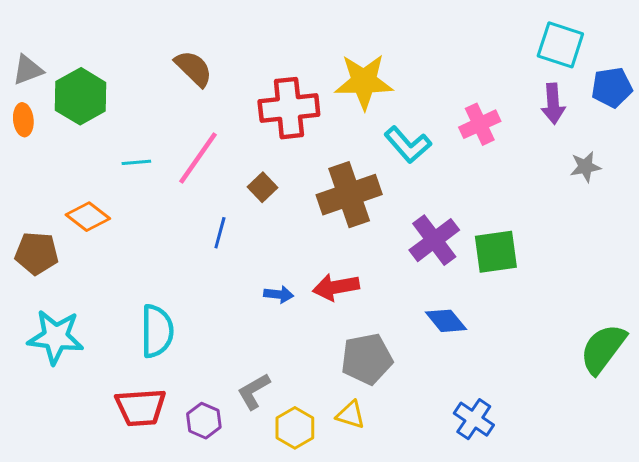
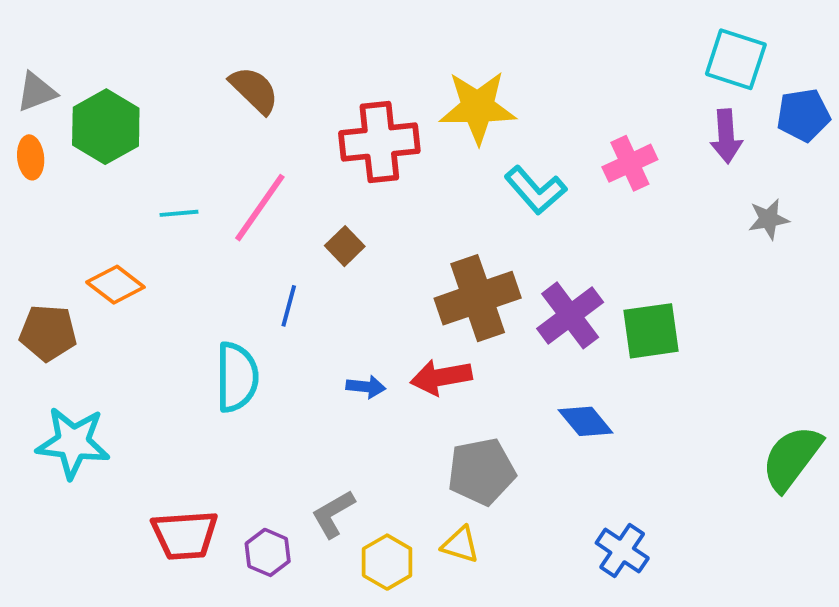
brown cross: (349, 195) -> (478, 298), moved
cyan semicircle: (157, 331) -> (237, 377), moved

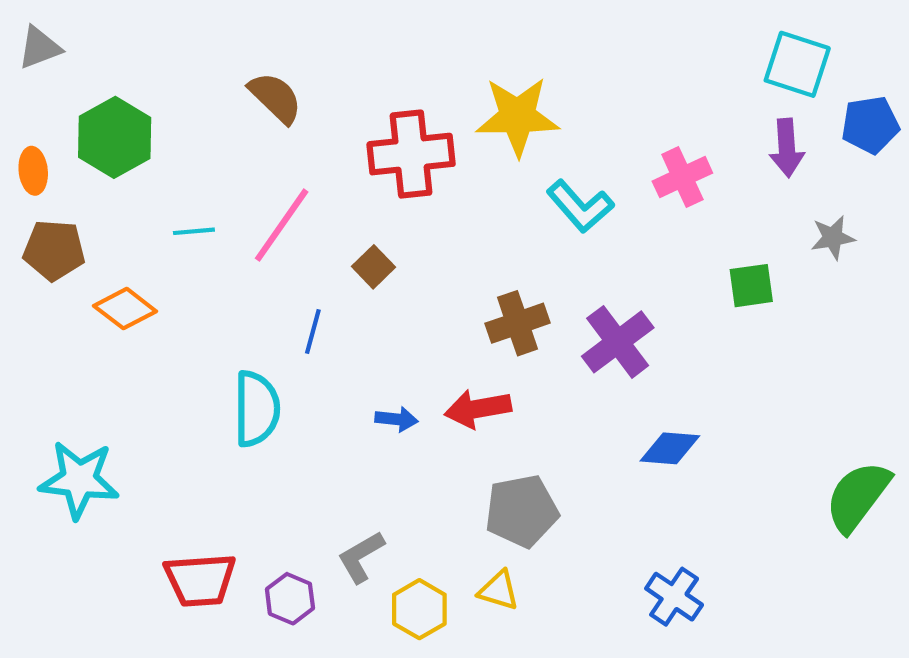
gray triangle: (36, 92) -> (39, 48), moved
brown cross: (478, 298) -> (518, 323), size x0.7
green square: (651, 331) -> (751, 286), moved, size x0.7
brown pentagon: (48, 333) -> (54, 250), moved
blue diamond: (586, 421) -> (670, 448), moved, turned -46

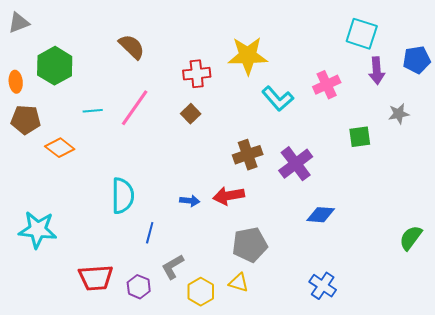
cyan square: (797, 64) -> (362, 34), moved
red cross: (411, 154) -> (197, 74), size x0.7
brown square: (373, 267) -> (191, 114), moved
blue line: (313, 332) -> (150, 233), moved
green semicircle: (858, 496) -> (411, 238), size x0.7

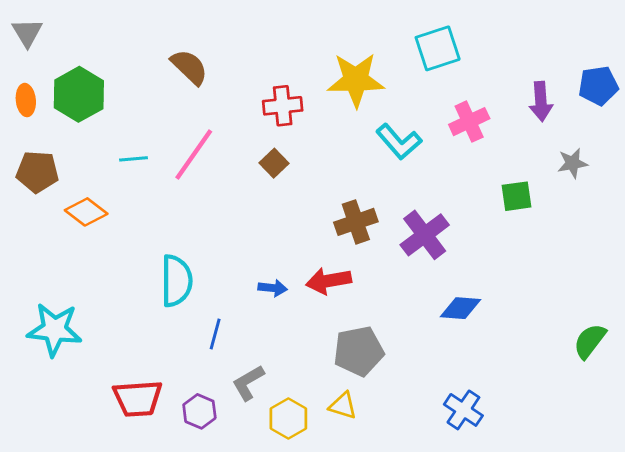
gray triangle: (19, 23) -> (27, 33), turned -40
cyan square: (362, 34) -> (438, 48), moved, turned -36
orange ellipse: (16, 82) -> (26, 100), moved

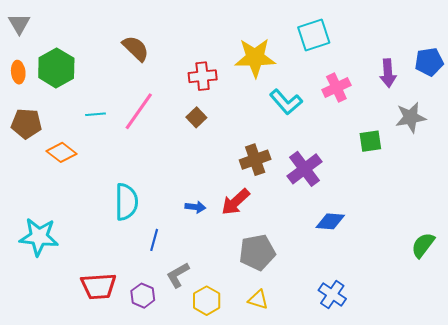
gray star: (572, 163) -> (411, 117), size x1.4
red arrow: (329, 281) -> (236, 202), turned -32
yellow triangle: (343, 406) -> (258, 300), moved

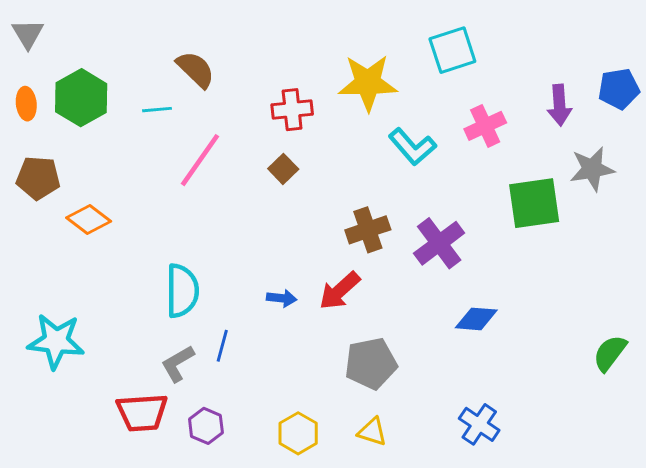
cyan line: (95, 114) -> (157, 110), moved
green square: (370, 141) -> (534, 203), size x1.6
gray L-shape: (178, 275) -> (178, 364), moved

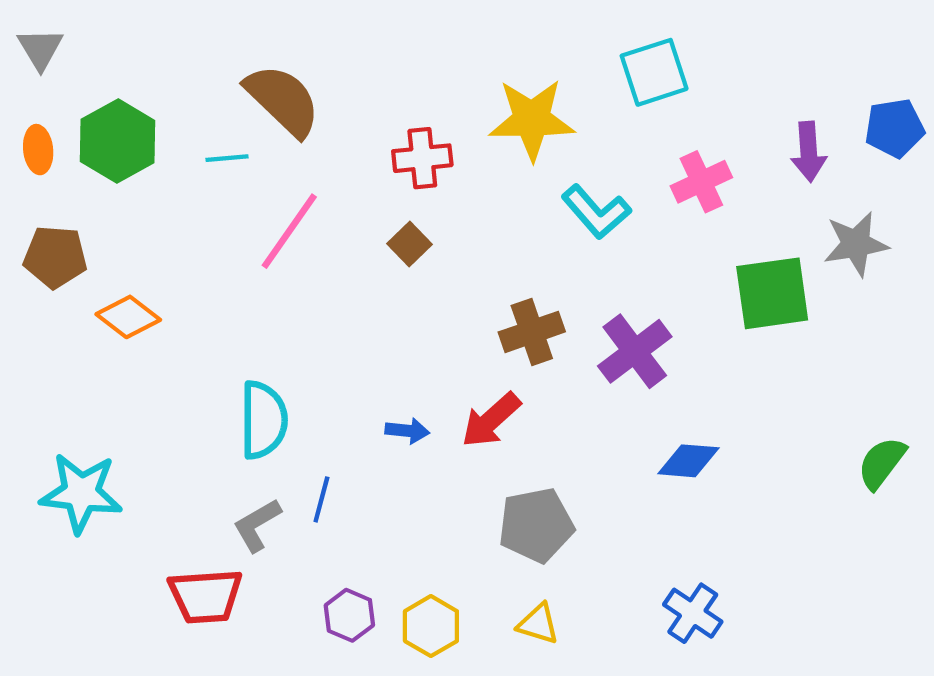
brown semicircle: (196, 69) -> (283, 100), size x1.4
green semicircle: (610, 353) -> (882, 463), moved
purple hexagon: (206, 426) -> (349, 615), moved

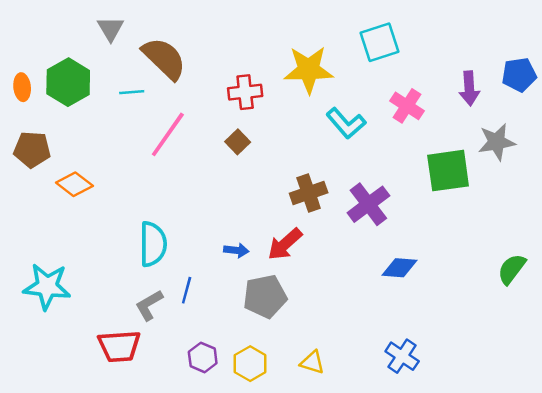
gray triangle: (40, 49) -> (111, 29), moved
pink cross: (701, 182) -> (407, 106), turned -32
gray pentagon: (536, 525) -> (265, 296), moved

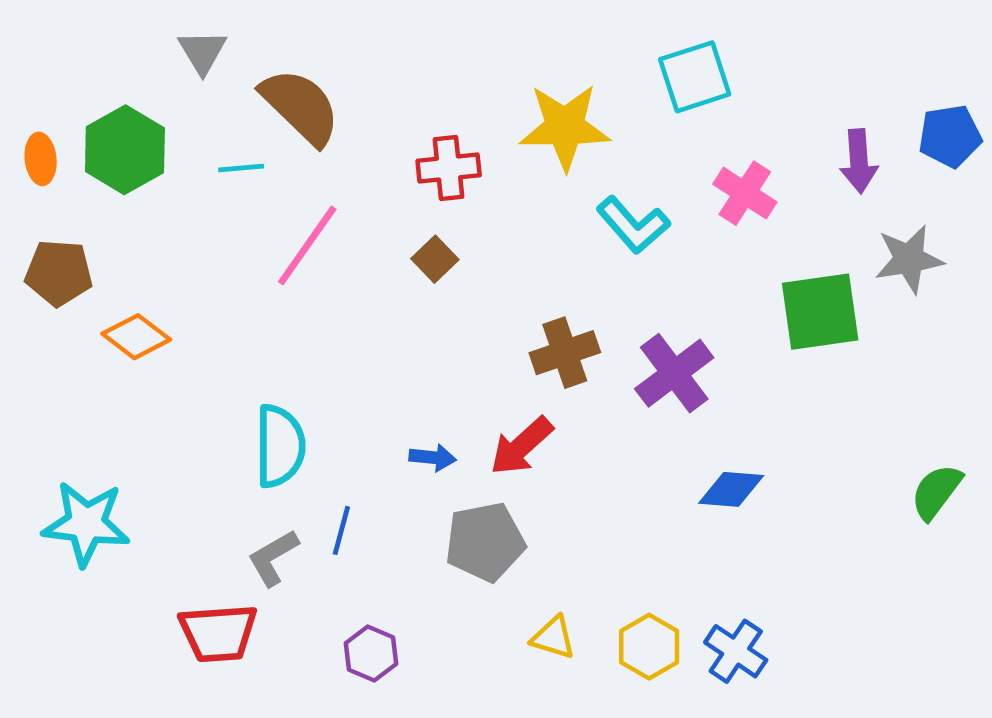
yellow triangle: (312, 362) -> (553, 638), moved
yellow hexagon: (250, 364) -> (649, 647), moved

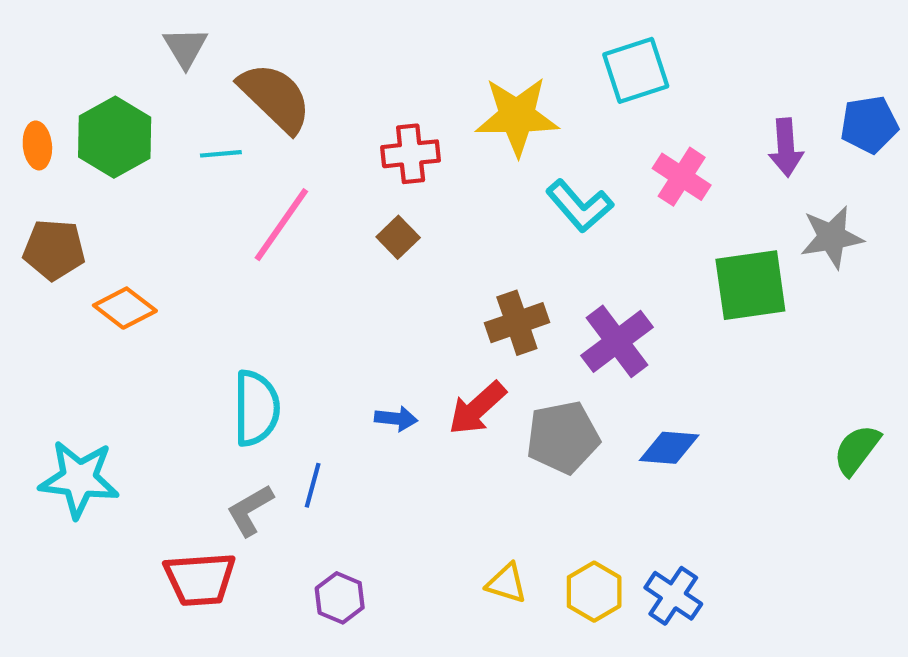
gray pentagon: (485, 542) -> (563, 437), moved

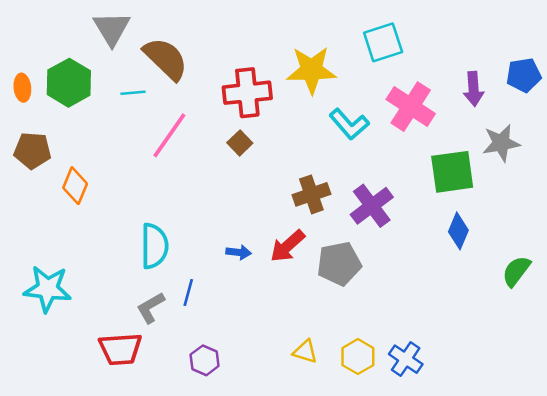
gray triangle: (185, 47) -> (112, 29), size x1.4
red cross: (411, 154) -> (247, 93), size x1.4
pink cross: (682, 177) -> (411, 107), size x1.4
orange diamond: (125, 308) -> (75, 186), turned 75
blue diamond: (669, 448) -> (458, 231), moved, turned -72

